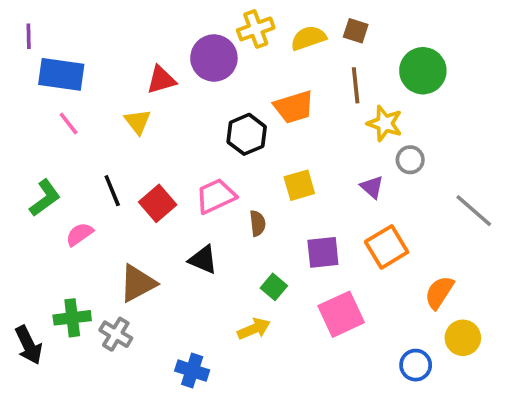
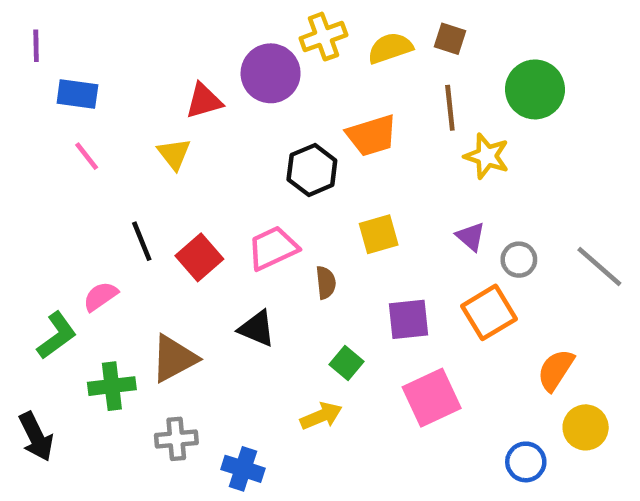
blue rectangle: (61, 74) -> (77, 94), size x0.7
gray circle: (410, 160) -> (519, 260), moved
green L-shape: (45, 198) -> (57, 335), moved
green cross: (72, 318) -> (112, 386), moved
gray cross: (116, 334) -> (176, 439), moved, turned -36

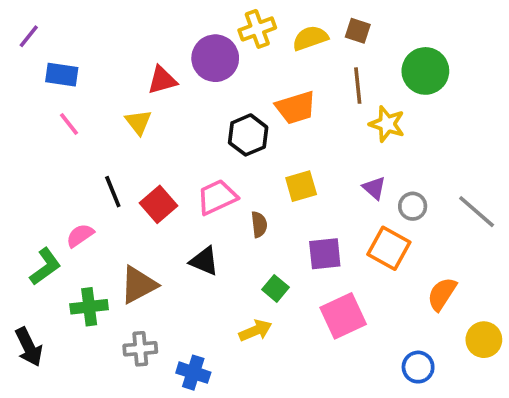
purple line: (36, 46) -> (29, 36), turned 40
orange square: (489, 312) -> (389, 248), turned -30
yellow circle: (586, 427) -> (484, 340), moved

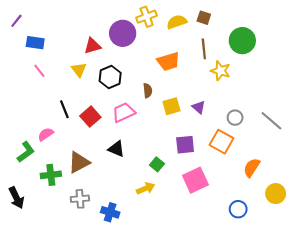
black hexagon: (248, 135) -> (110, 77), moved
purple triangle: (374, 188) -> (199, 107), moved
brown semicircle: (259, 224) -> (148, 91), moved

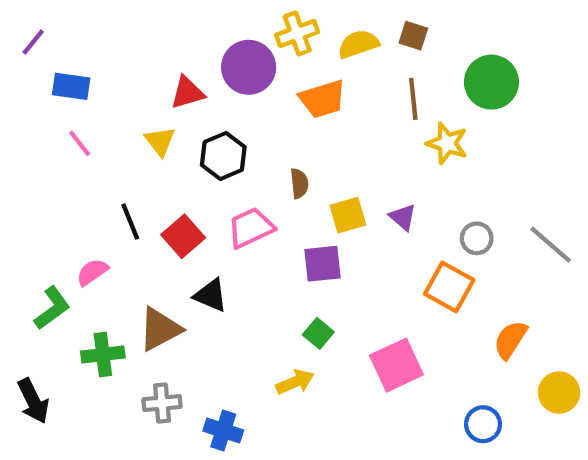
orange trapezoid: (168, 61) -> (323, 99), moved
purple square: (185, 145) -> (323, 264), moved
black triangle: (116, 149) -> (211, 295), moved

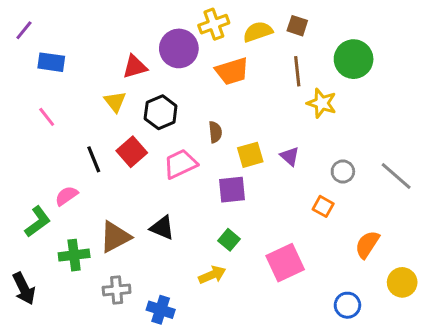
pink line: (80, 143) -> (47, 117), moved
red square: (183, 236) -> (132, 152), moved
orange square: (449, 287) -> (323, 206), size x0.6
black triangle: (211, 295) -> (162, 228), moved

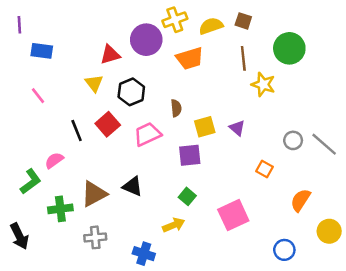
purple line: (24, 30) -> (19, 25), turned -42
gray circle: (343, 172) -> (293, 140), moved
blue cross: (161, 310) -> (144, 254), moved

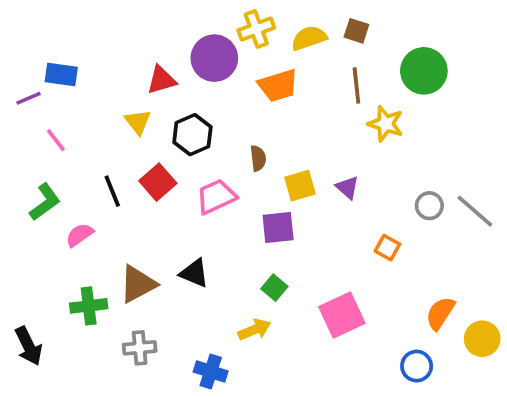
purple line: (19, 25) -> (28, 98), moved, turned 70
green L-shape: (31, 181) -> (45, 202), moved
orange semicircle: (301, 200) -> (440, 313), moved

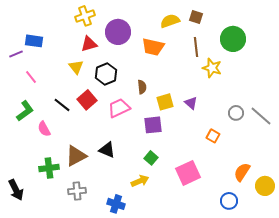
yellow cross: (256, 29) -> (85, 16), moved
orange trapezoid: (278, 85) -> (153, 47), turned 30
black line: (112, 191) -> (62, 105), turned -30
pink semicircle: (79, 235) -> (44, 129), turned -84

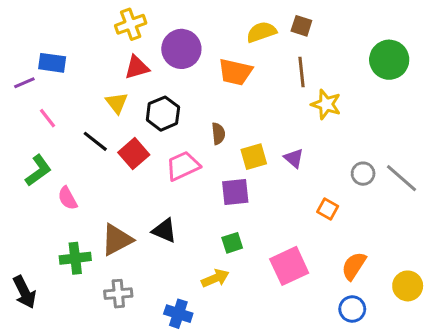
green circle: (233, 39) -> (389, 60), moved
black line: (62, 105) -> (95, 141), moved
green square: (151, 158) -> (232, 243), turned 32
orange semicircle: (242, 172) -> (354, 266), moved

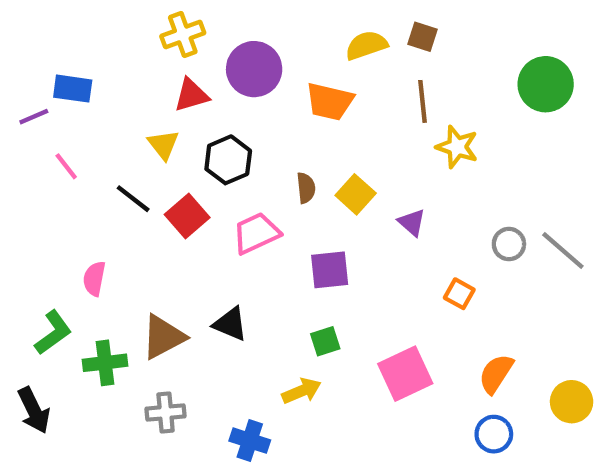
yellow square: (254, 157) -> (356, 194), moved, turned -32
green L-shape: (38, 171) -> (53, 333), moved
pink semicircle: (68, 198) -> (94, 279), turned 40

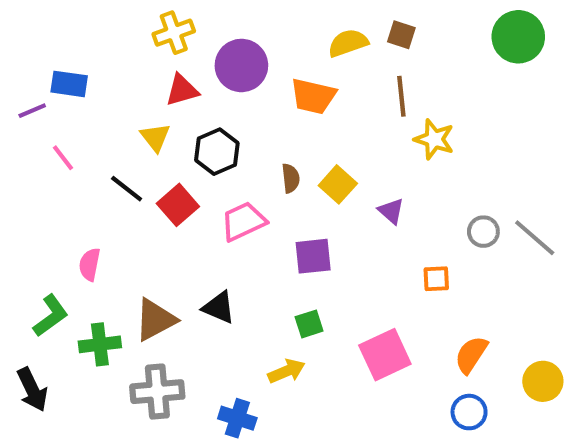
green circle: (546, 84) -> (518, 37), moved
orange square: (459, 294) -> (436, 279), turned -32
gray cross: (166, 412) -> (157, 392), size x1.4

